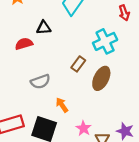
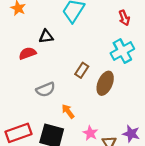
cyan cross: (105, 41) -> (122, 51), moved

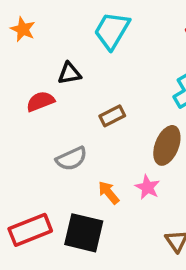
brown rectangle: (82, 70) -> (112, 116), moved, turned 32
pink star: (90, 133) -> (147, 187), moved

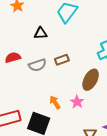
red semicircle: (40, 101) -> (13, 58), moved
gray semicircle: (71, 159) -> (37, 65), moved

